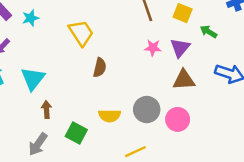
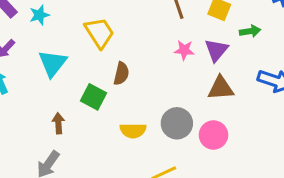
green arrow: (209, 32) -> (250, 31), turned 140
cyan triangle: (33, 79) -> (53, 63), moved
green square: (76, 133) -> (94, 97), moved

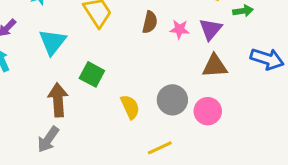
brown semicircle: (121, 74) -> (150, 22), moved
brown arrow: (58, 123) -> (58, 100), size x1.6
yellow semicircle: (133, 131) -> (130, 107), turned -115

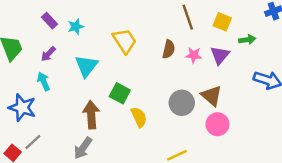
brown triangle: (215, 66) -> (212, 96), moved, turned 45
gray circle: (172, 100) -> (182, 103), moved
yellow semicircle: (130, 107) -> (139, 117), moved

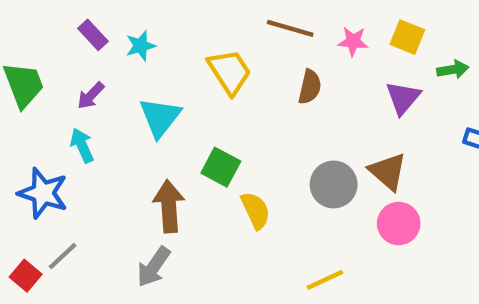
brown line: (188, 17) -> (290, 28), moved, turned -55
pink star: (194, 55) -> (353, 41), moved

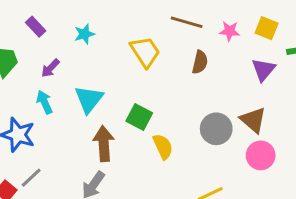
purple rectangle: (93, 35) -> (36, 27), moved
cyan triangle: (160, 117) -> (89, 99), moved

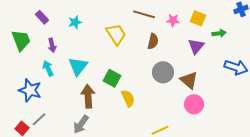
purple arrow: (50, 68) -> (52, 45), turned -56
gray circle: (216, 129) -> (163, 72), moved

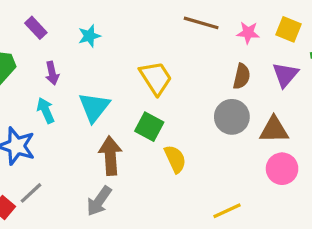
yellow trapezoid: (116, 34) -> (156, 78), moved
brown semicircle: (153, 41) -> (242, 76), moved
brown triangle: (189, 80) -> (274, 130), turned -42

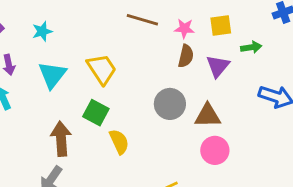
yellow square: (289, 29) -> (221, 26), turned -30
brown semicircle: (242, 76) -> (186, 56), moved
cyan triangle: (94, 107) -> (52, 75), moved

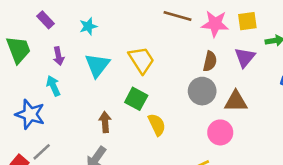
pink star: (184, 28) -> (215, 24), size x1.5
brown semicircle: (186, 56) -> (210, 61), moved
brown arrow: (61, 139) -> (105, 122), size x0.7
pink circle: (215, 150) -> (220, 132), moved

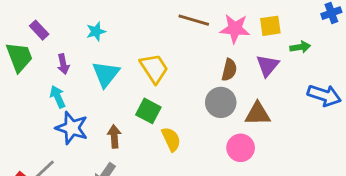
purple rectangle: (46, 20) -> (39, 30), moved
blue star: (30, 114) -> (72, 128), moved

